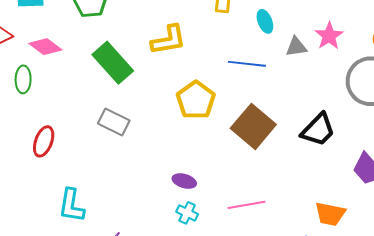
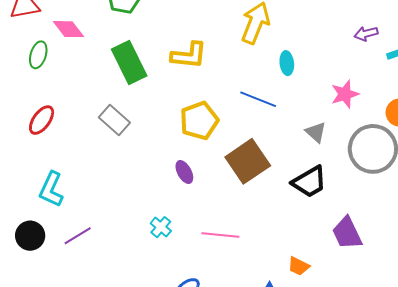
gray triangle: (296, 47) -> (316, 132), moved, turned 35
purple ellipse: (184, 181) -> (184, 172), moved, turned 30
orange trapezoid: (330, 214) -> (299, 266), size x0.7

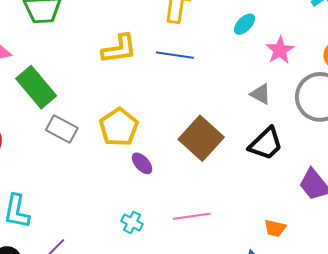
green rectangle: (129, 62) -> (36, 87), moved
cyan ellipse: (287, 63) -> (244, 24), moved, turned 65
blue line: (258, 99) -> (175, 55), moved
yellow pentagon: (199, 121) -> (119, 127), moved

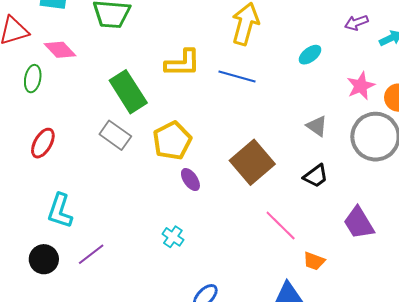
pink star: (280, 50) -> (361, 86), moved
green rectangle: (36, 87) -> (128, 92), moved
black trapezoid: (266, 144) -> (316, 176), size x0.7
pink line: (192, 216) -> (281, 226), moved, turned 45

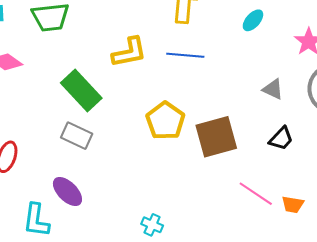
yellow pentagon: (172, 141) -> (165, 121), moved
brown square: (252, 162) -> (216, 137), turned 36
purple ellipse: (190, 180) -> (67, 192), moved, size x1.4
orange trapezoid: (314, 261) -> (293, 205), moved

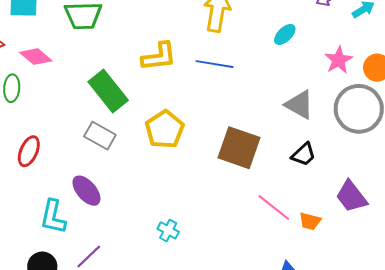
gray triangle: (273, 89) -> (299, 105), size x1.4
yellow pentagon: (165, 121) -> (165, 129), moved
brown square: (216, 137) -> (239, 148), turned 30

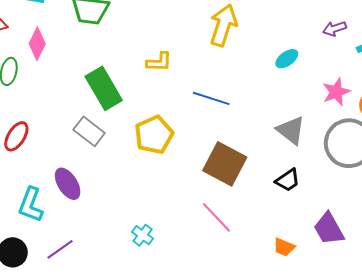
pink diamond: (36, 57) -> (37, 44), turned 68
yellow L-shape: (159, 57) -> (159, 62), size x0.7
blue line: (215, 64) -> (211, 98), moved
pink line: (274, 208) -> (216, 217), moved

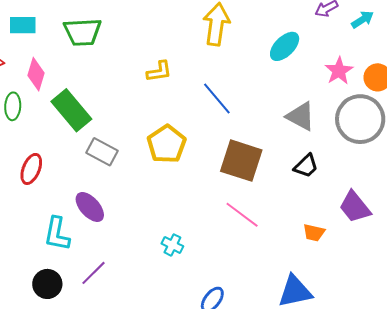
cyan ellipse: (287, 59) -> (285, 46), size x1.4
green rectangle: (104, 88) -> (71, 110), moved
blue line: (211, 98) -> (217, 99), turned 42

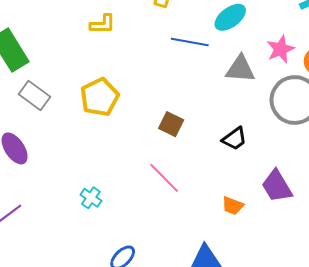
blue line: (217, 99) -> (190, 42), moved, turned -48
gray triangle: (301, 116) -> (240, 69), moved, turned -32
brown square: (241, 161) -> (171, 124), size x0.6

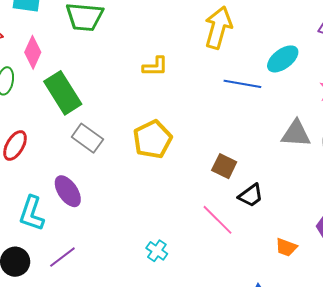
gray triangle: (240, 69) -> (296, 134), moved
black trapezoid: (234, 139) -> (251, 195), moved
cyan cross: (91, 198) -> (157, 251), moved

